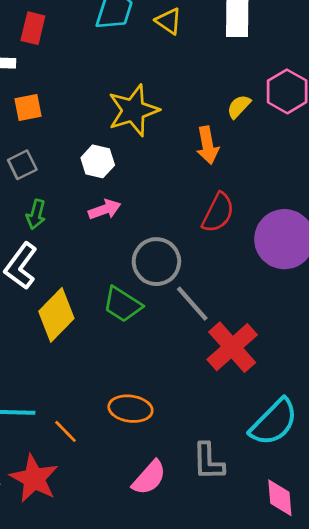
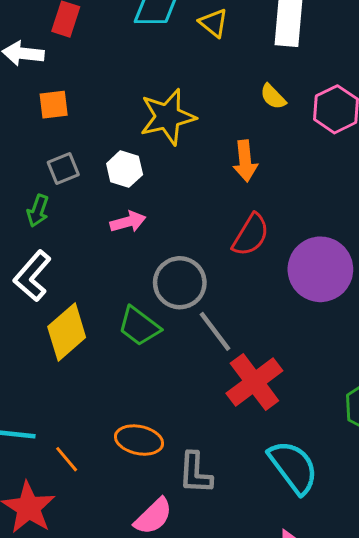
yellow semicircle: (239, 106) -> (273, 97), moved, turned -92
gray square: (22, 165) -> (63, 168), moved
green arrow: (36, 214) -> (38, 211), moved
cyan semicircle: (274, 422) -> (293, 467), turned -86
gray L-shape: (208, 461) -> (195, 473), moved

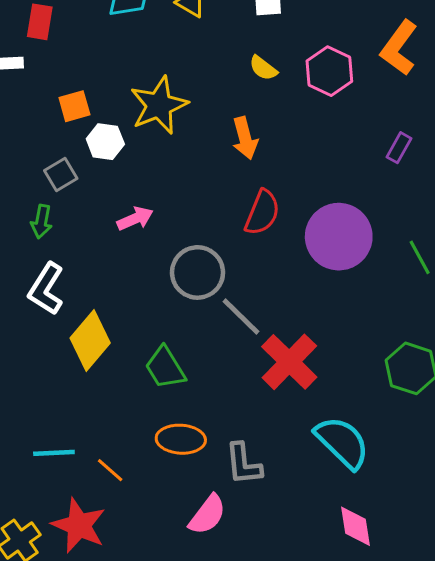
orange square: (54, 105) -> (74, 106), moved
white hexagon: (125, 169) -> (105, 142), moved
green trapezoid: (139, 326) -> (165, 368), moved, turned 30

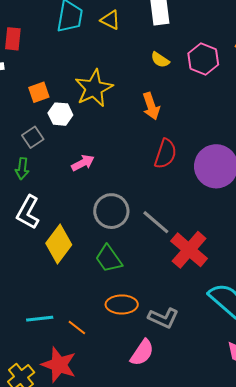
gray circle: (198, 272) -> (111, 211), moved
gray L-shape: (243, 464) -> (163, 318), turned -56

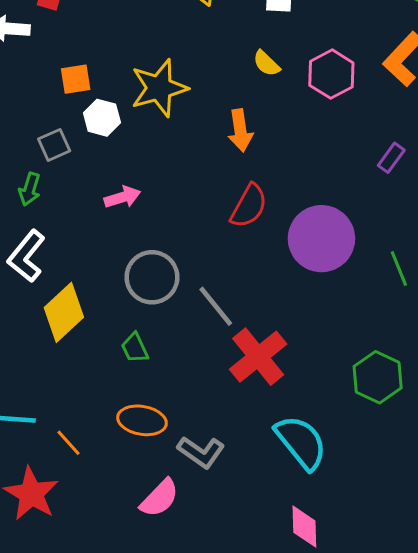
green trapezoid: (109, 259) -> (135, 348), size x0.7

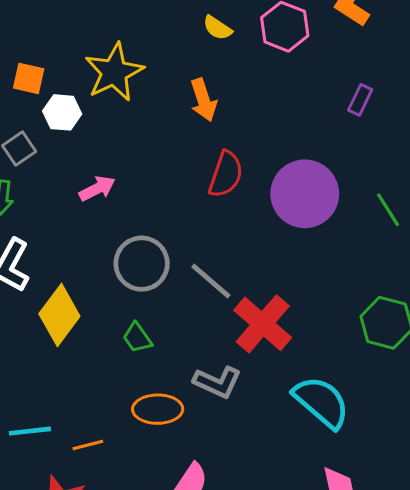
orange square: (76, 79) -> (29, 78), turned 32
orange line: (69, 443) -> (88, 445), turned -52
gray L-shape: (201, 452) -> (217, 382), moved

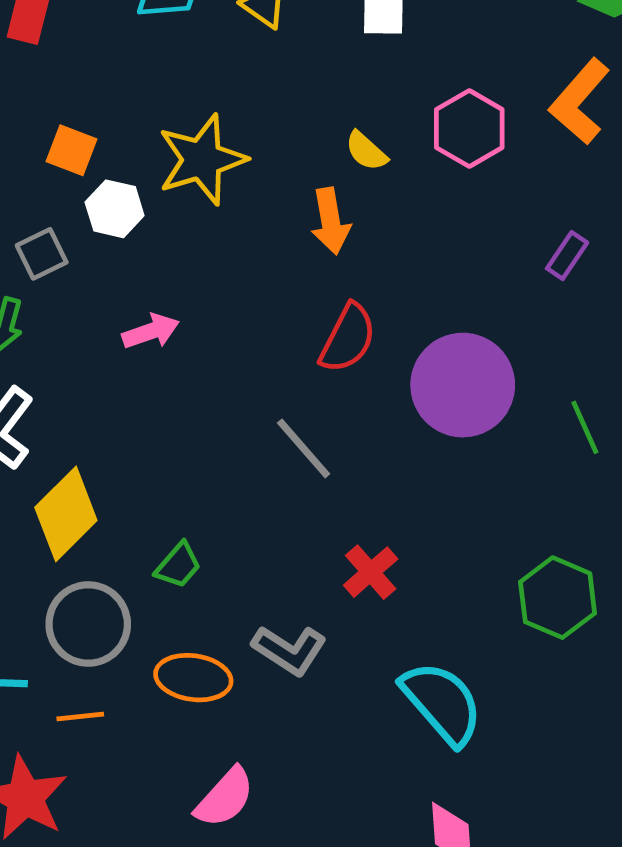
yellow semicircle: (217, 28) -> (366, 151), moved
gray circle: (142, 264) -> (88, 624), moved
gray line: (211, 281) -> (304, 448), moved
red cross: (263, 324) -> (371, 572), size x0.6
green trapezoid: (137, 338) -> (178, 565), turned -112

